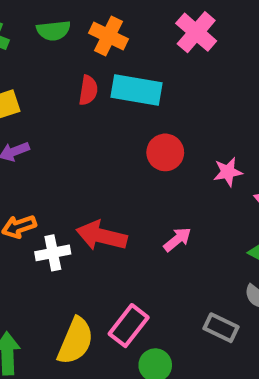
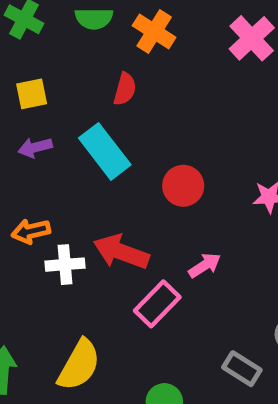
cyan rectangle: (136, 90) -> (105, 151), moved, turned 36
red circle: (165, 152) -> (183, 186), moved
pink rectangle: (129, 326) -> (157, 304), moved

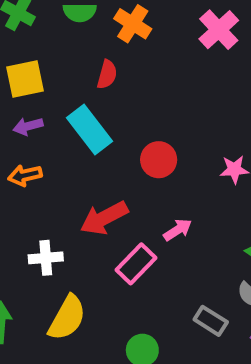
yellow square: (32, 94) -> (25, 79), size x1.4
orange arrow: (31, 231) -> (25, 175), moved
red arrow: (121, 252) -> (104, 218), turned -48
white cross: (65, 265) -> (46, 258), moved

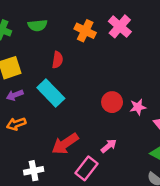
orange cross: (133, 24) -> (85, 31), moved
red circle: (159, 160) -> (112, 102), moved

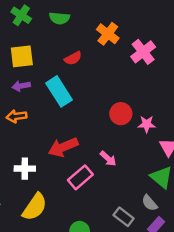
pink cross: (120, 26) -> (143, 52), moved
red semicircle: (58, 60) -> (73, 58), turned 42
pink arrow: (109, 146) -> (108, 159), turned 70

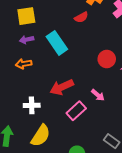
red semicircle: (73, 58) -> (81, 17), moved

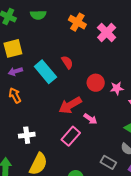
red semicircle: (81, 17) -> (67, 62), moved, turned -88
orange arrow: (24, 64) -> (15, 95), turned 77
red arrow: (62, 87) -> (70, 105), moved

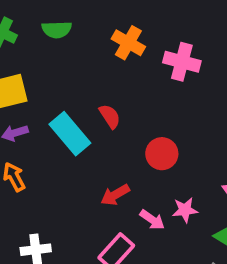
pink cross: (107, 32) -> (182, 62), turned -30
pink star: (117, 88) -> (185, 210), moved
red arrow: (70, 105) -> (115, 195), size x0.7

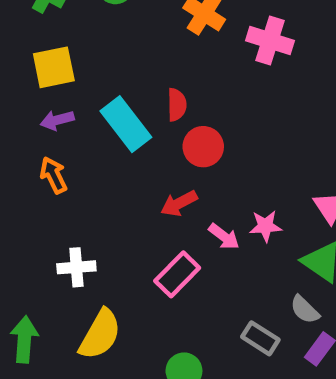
red semicircle: (110, 116) -> (177, 105), turned 30
red circle: (162, 154) -> (203, 147), moved

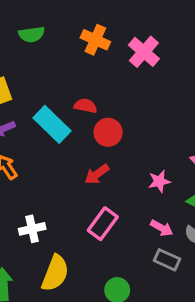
pink cross: (270, 41) -> (144, 52), turned 32
red semicircle: (177, 105) -> (85, 106), turned -70
pink arrow: (224, 237) -> (162, 228), moved

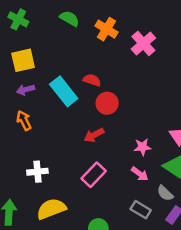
green semicircle: (32, 34) -> (69, 19), moved, turned -150
pink arrow: (162, 228) -> (140, 174), moved
yellow semicircle: (55, 273) -> (51, 209), turned -140

